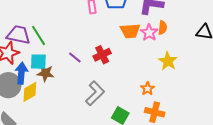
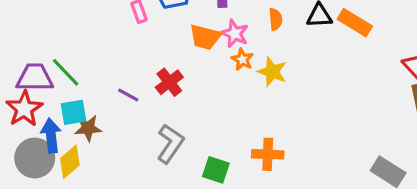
orange semicircle: (163, 28) -> (276, 19), moved
orange trapezoid: (130, 31) -> (205, 37), turned 30
orange star: (148, 89) -> (242, 59), moved

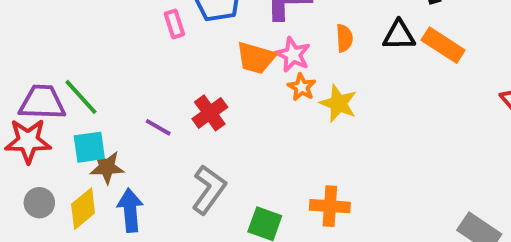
red star: (24, 109) -> (28, 141), turned 30
blue arrow: (51, 136) -> (130, 210), moved
gray circle: (35, 158) -> (39, 203), size x0.6

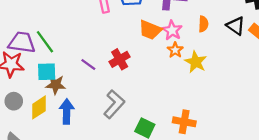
black triangle: (399, 35) -> (236, 26), turned 30

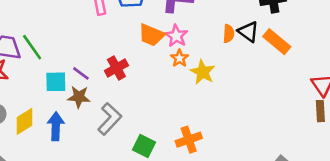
orange semicircle: (203, 24) -> (229, 34), moved
cyan square: (47, 72) -> (56, 82), moved
brown star: (56, 85) -> (79, 97), moved
orange cross: (184, 122) -> (189, 140), turned -30

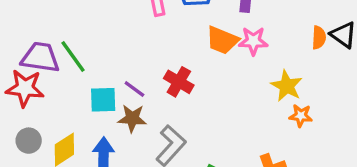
pink star: (176, 36) -> (253, 41), turned -30
orange star: (179, 58) -> (301, 116), moved, turned -30
red cross: (116, 68) -> (179, 82), turned -30

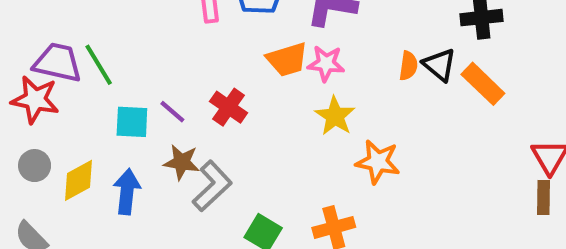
orange trapezoid: (222, 40) -> (287, 59), turned -44
yellow star: (287, 86) -> (335, 116), moved
orange star: (301, 116) -> (378, 162), size x1.5
brown star: (132, 118) -> (182, 162), moved

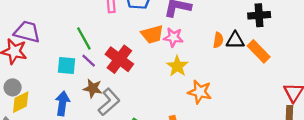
green line: (99, 65) -> (84, 38), moved
black triangle: (439, 65) -> (235, 40), turned -42
red cross: (229, 107) -> (119, 59), size x1.4
yellow diamond: (78, 180) -> (21, 102), moved

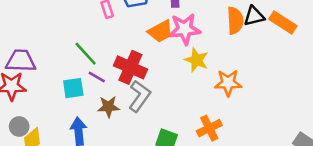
pink star: (173, 37) -> (185, 29), size x1.4
orange semicircle: (218, 40) -> (235, 20), size x1.5
gray L-shape: (109, 102) -> (140, 96), moved

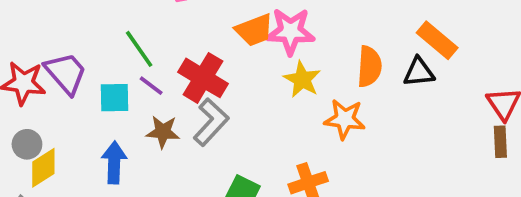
black triangle: (254, 16) -> (419, 72), moved
orange semicircle: (235, 20) -> (369, 67), moved
purple trapezoid: (21, 61) -> (66, 73), moved, turned 40

